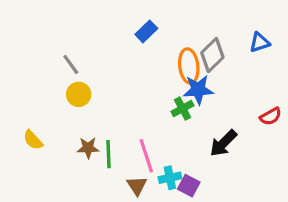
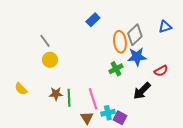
blue star: (198, 90) -> (137, 57), moved
red semicircle: (271, 116) -> (161, 71), moved

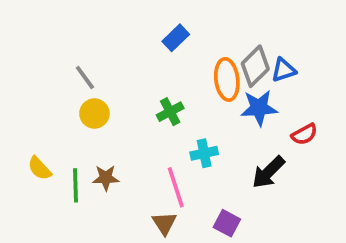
blue triangle: (165, 27) -> (284, 70), moved
green cross: (116, 69) -> (170, 112), moved
green line: (69, 98) -> (76, 185), moved
cyan cross: (108, 113) -> (204, 153), moved

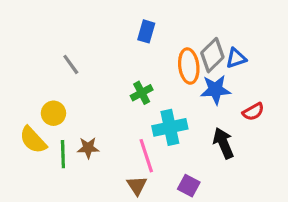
blue rectangle: (176, 38) -> (146, 31), turned -30
yellow circle: (94, 113) -> (53, 113), moved
cyan cross: (204, 153) -> (170, 127), size x1.5
yellow semicircle: (40, 168) -> (33, 140), size x1.4
black arrow: (268, 172) -> (223, 143), turned 112

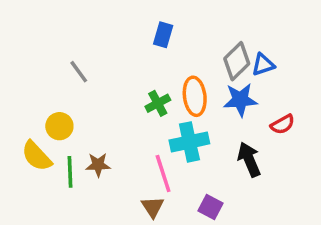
orange ellipse: (189, 66) -> (195, 96), moved

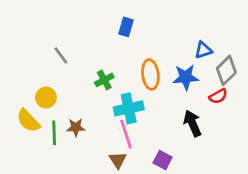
gray diamond: (237, 61) -> (226, 70), moved
green cross: (158, 103) -> (104, 80), moved
cyan cross: (189, 142) -> (129, 108), moved

